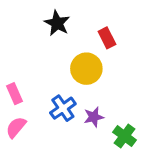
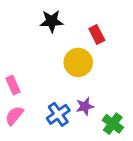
black star: (57, 23) -> (52, 21), turned -30
blue cross: (63, 108) -> (58, 114), moved

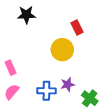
black star: (52, 21) -> (26, 15), moved
blue cross: (58, 114) -> (46, 91), turned 36

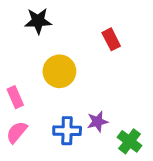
yellow circle: (62, 50) -> (59, 71), moved

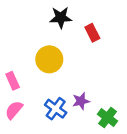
black star: (38, 21) -> (61, 18), moved
blue cross: (67, 131) -> (56, 109), turned 35

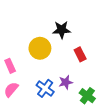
black star: (61, 18) -> (62, 30), moved
red rectangle: (92, 33) -> (80, 54), moved

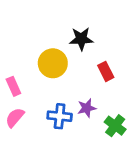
blue cross: (45, 88) -> (60, 116), turned -30

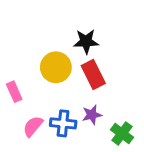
red rectangle: (106, 71) -> (93, 74), moved, size x1.4
pink semicircle: (15, 118) -> (33, 126), moved

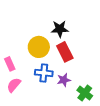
blue cross: (63, 123) -> (44, 73), moved
pink semicircle: (33, 126) -> (14, 85), moved

